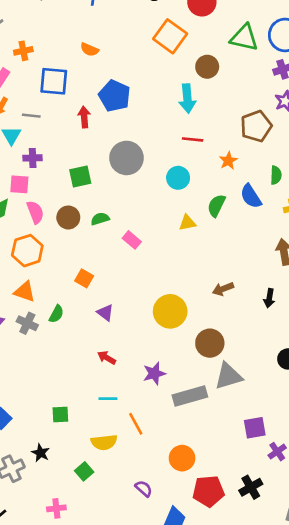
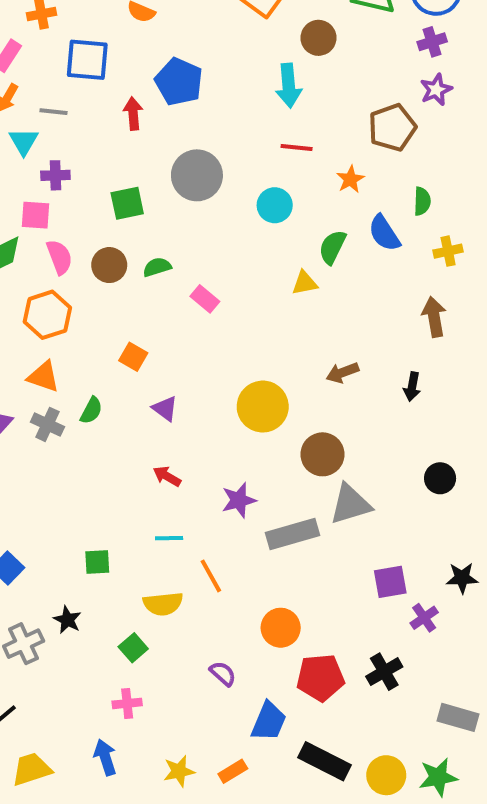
yellow triangle: (187, 223) -> (305, 283), moved
pink cross: (56, 508) -> (127, 703), moved

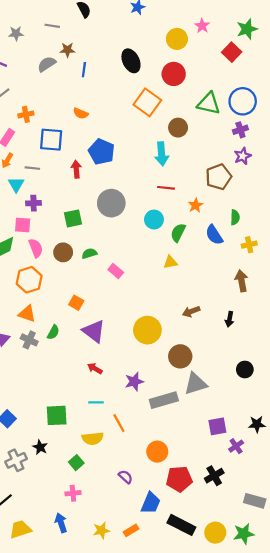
green semicircle: (332, 247) -> (178, 233), moved
purple triangle: (165, 409) -> (94, 331), size x1.6
green square: (97, 562) -> (57, 415), size x1.5

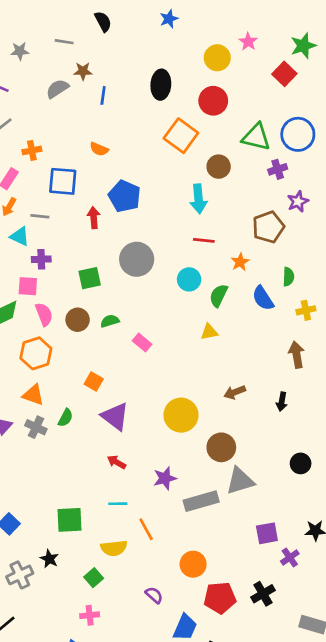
black ellipse: (131, 61) -> (161, 85), turned 30
purple cross: (240, 130) -> (278, 169), moved
cyan triangle: (16, 185) -> (20, 236), turned -35

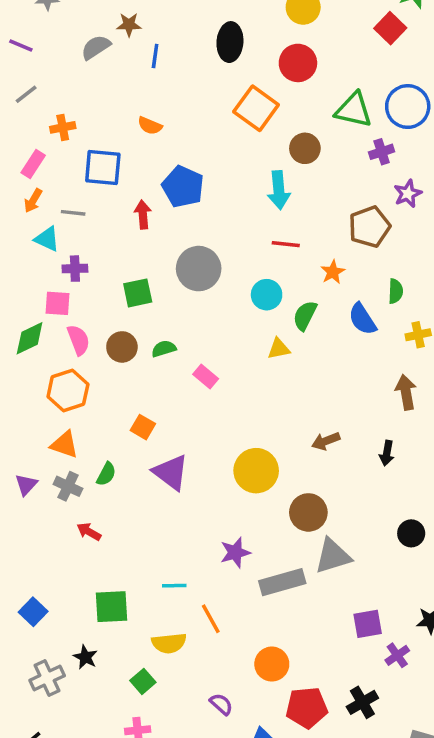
yellow triangle: (209, 332) -> (279, 349), moved
red arrow: (117, 462) -> (89, 532), moved

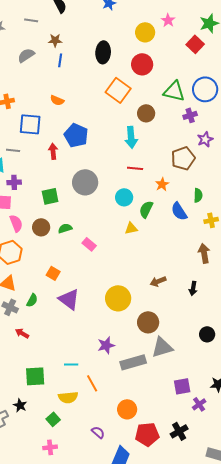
brown star: (129, 25) -> (55, 40), moved

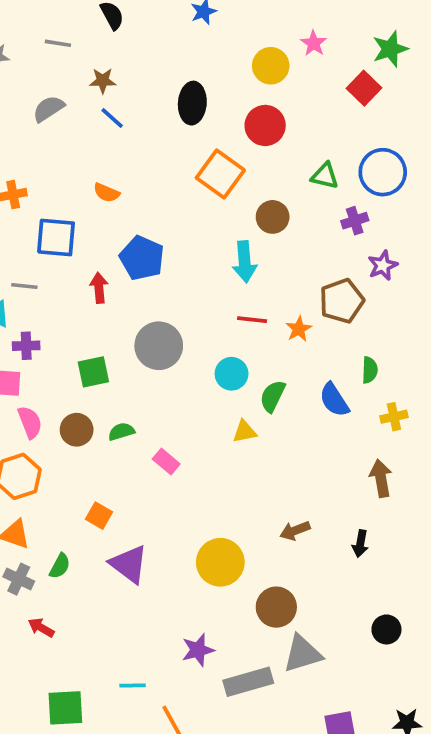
blue line: (60, 60) -> (112, 118), turned -56
green triangle: (174, 91) -> (325, 176), size x0.7
orange star: (162, 184) -> (299, 329), moved

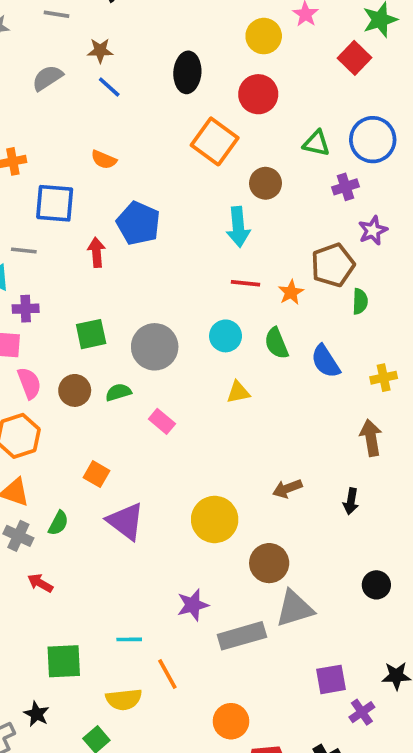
gray circle: (159, 346) -> (155, 347), moved
green semicircle: (370, 370) -> (360, 301), moved
green semicircle: (273, 396) -> (276, 343), moved, turned -48

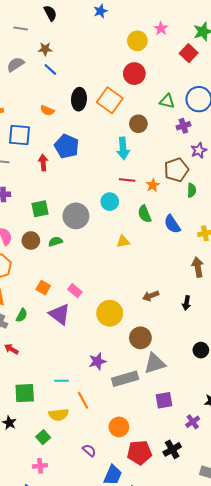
black ellipse: (187, 72) -> (79, 99), moved
cyan circle: (226, 336) -> (110, 202), moved
pink rectangle: (162, 421) -> (75, 291), moved
purple square: (331, 679) -> (164, 400), moved

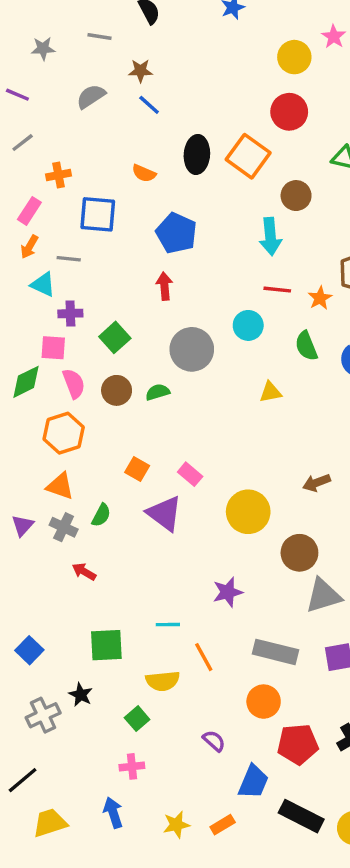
red arrow: (43, 163) -> (164, 286), moved
green square: (40, 209) -> (115, 337), moved, turned -30
gray rectangle: (125, 379) -> (276, 652), moved, turned 30

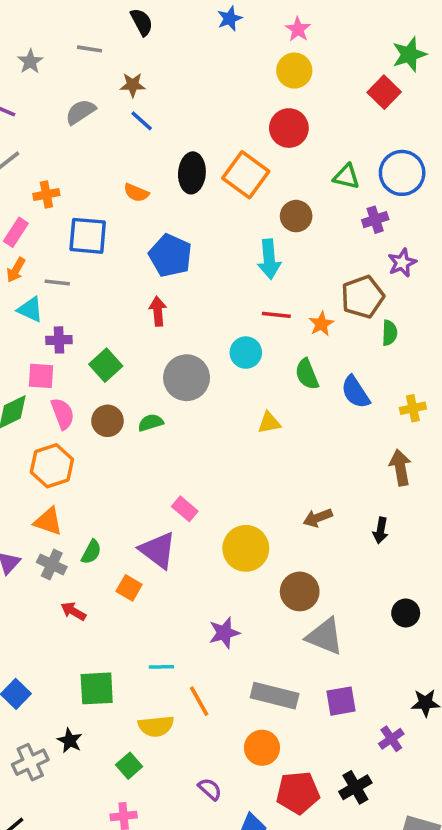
pink star: (334, 37) -> (298, 29), moved
gray star: (43, 49) -> (30, 62), turned -30
orange square: (137, 469) -> (129, 588), moved
gray triangle: (323, 596) -> (325, 636), turned 39

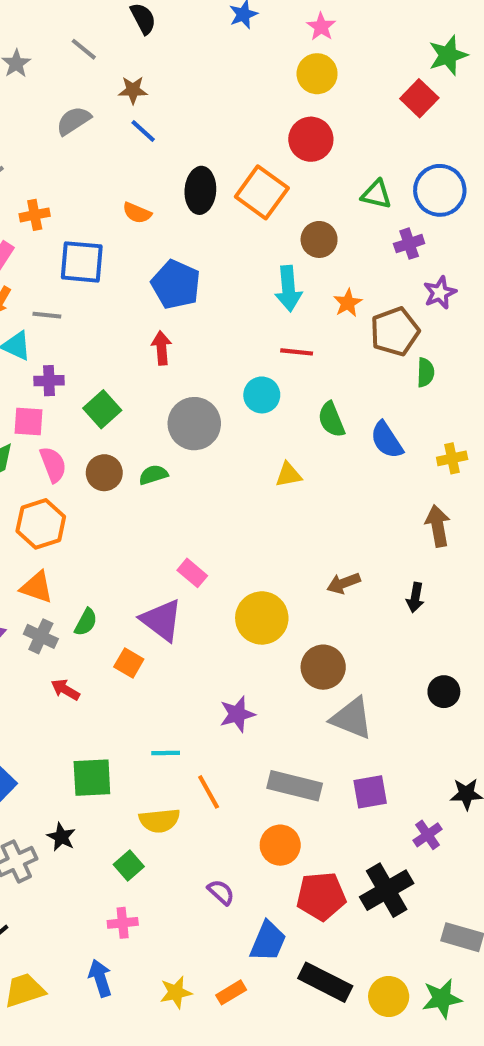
gray line: (90, 49) -> (84, 49), turned 30
orange star: (321, 324) -> (348, 303), moved
black cross: (355, 787) -> (387, 890), size x1.4

